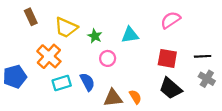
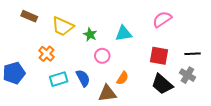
brown rectangle: (31, 17) -> (29, 16), turned -42
orange cross: (49, 56) -> (46, 54), size x0.7
gray cross: (207, 79) -> (187, 75), moved
orange semicircle: (135, 97) -> (123, 78), moved, turned 64

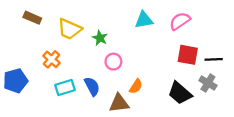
cyan triangle: (124, 33) -> (144, 20), moved
red square: (159, 56) -> (188, 55), moved

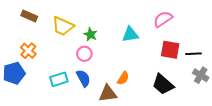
cyan triangle: (144, 20) -> (130, 34), moved
orange cross: (52, 59) -> (28, 51), moved
pink circle: (113, 62) -> (84, 54), moved
gray cross: (208, 83) -> (201, 75), moved

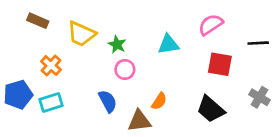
orange cross: (28, 51) -> (51, 66), moved
pink circle: (84, 54) -> (125, 70), moved
black line: (194, 54) -> (258, 43), moved
cyan rectangle: (59, 79) -> (51, 102), moved

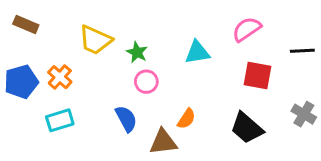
brown rectangle: (38, 21) -> (26, 25), moved
blue pentagon: (18, 95) -> (21, 82), moved

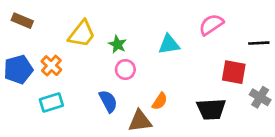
yellow trapezoid: (95, 40) -> (82, 34), turned -76
red square: (258, 75) -> (234, 72), moved
black trapezoid: (247, 128) -> (211, 109), turned -44

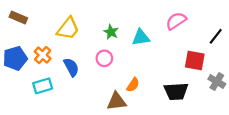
black line: (259, 43) -> (216, 36), turned -49
green star: (117, 44) -> (111, 32), moved
blue semicircle: (108, 101) -> (71, 67), moved

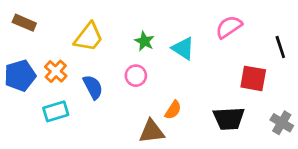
black line: (216, 36) -> (280, 47), turned -56
cyan triangle: (141, 37) -> (183, 48), turned 42
gray cross: (217, 81) -> (282, 123), moved

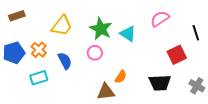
brown rectangle: (24, 23) -> (17, 16), turned -42
green star: (144, 41) -> (101, 29), size x1.6
red square: (253, 78) -> (177, 55), turned -36

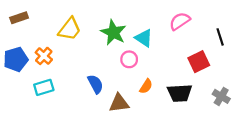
pink circle: (95, 53) -> (129, 59), moved
blue semicircle: (65, 61) -> (95, 84), moved
orange semicircle: (121, 77) -> (146, 86), moved

